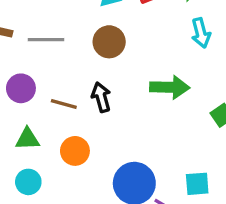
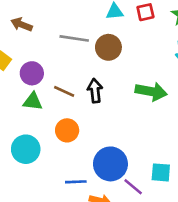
gray line: (46, 40) -> (74, 38), moved
green triangle: (27, 139) -> (33, 101), moved
cyan circle: (28, 182) -> (26, 149), size x1.4

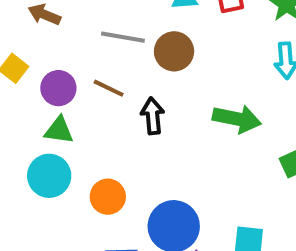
brown line: (64, 91) -> (109, 88), moved
orange circle: (67, 130) -> (108, 197), moved
cyan circle: (26, 149) -> (49, 176), moved

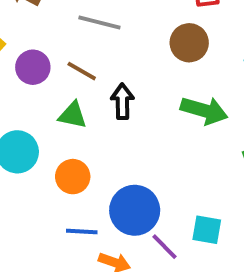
brown circle: (174, 51) -> (189, 43), moved
green triangle: (59, 130) -> (73, 115), moved

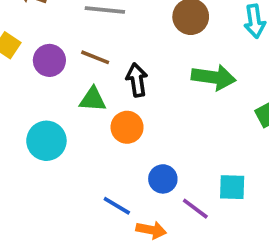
orange circle: (73, 177) -> (127, 127), moved
blue circle: (135, 210) -> (163, 179), size x0.6
blue line: (82, 231) -> (117, 206), turned 36

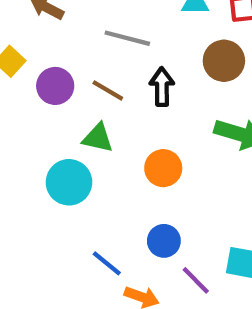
black arrow: (137, 80) -> (162, 87), moved
orange circle: (127, 127) -> (163, 168), moved
cyan circle: (46, 141) -> (69, 182), moved

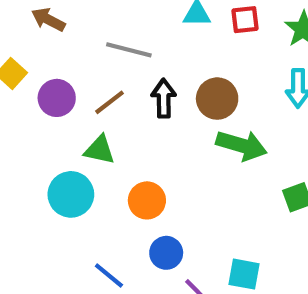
brown circle: (224, 61) -> (217, 99), moved
brown line: (108, 90) -> (109, 102), turned -68
orange circle: (163, 168) -> (147, 200), moved

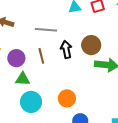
brown line: (109, 102) -> (41, 56), turned -56
green triangle: (100, 150) -> (23, 79), moved

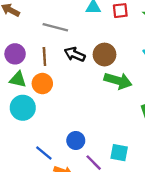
black arrow: (66, 49) -> (75, 54), turned -66
orange circle: (67, 98) -> (42, 84), moved

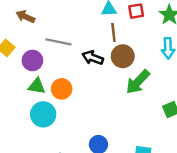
gray line: (55, 27) -> (58, 42), moved
brown line: (44, 56) -> (113, 32), moved
green arrow: (118, 81) -> (138, 82), turned 120

